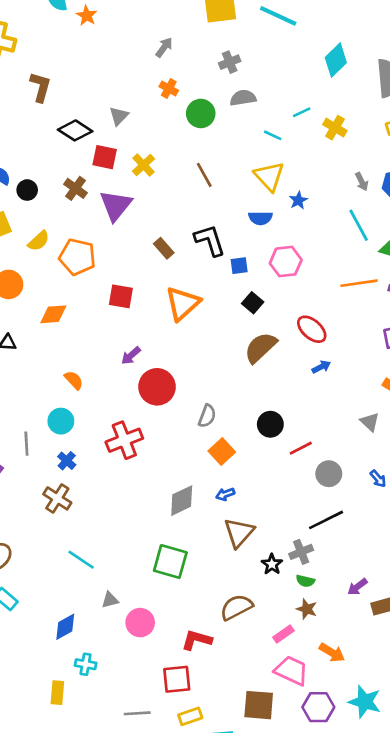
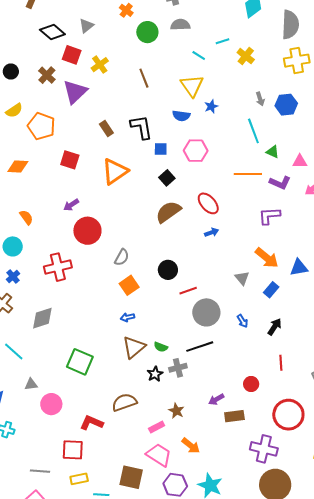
gray circle: (329, 474) -> (206, 312), size x1.4
gray diamond: (182, 501) -> (42, 318), moved
green semicircle: (305, 581) -> (161, 347), moved

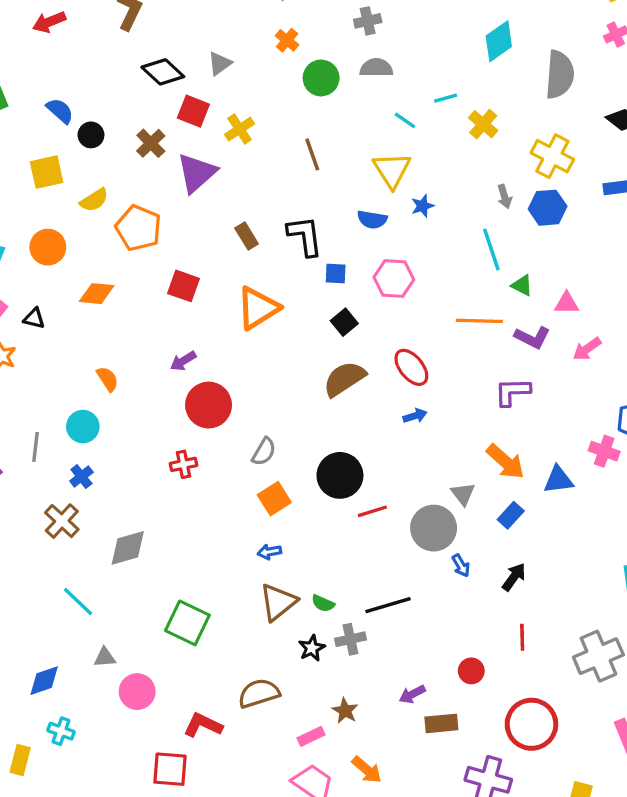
yellow cross: (297, 61) -> (552, 156), moved, turned 35
red cross: (58, 267) -> (184, 464), moved, size x0.6
black circle: (168, 270) -> (340, 475), size x1.4
gray circle: (206, 312) -> (434, 528), moved

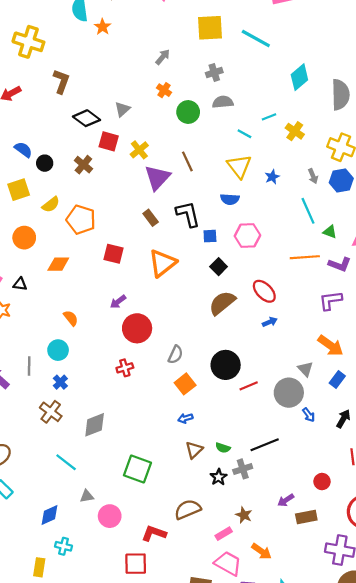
purple triangle: (197, 173) -> (157, 178), moved
blue star: (423, 206) -> (272, 177), moved
brown triangle: (278, 602) -> (194, 450), size x0.7

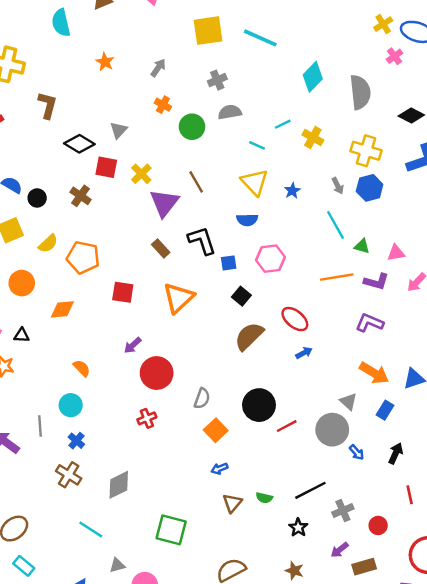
orange star: (103, 27) -> (105, 62), moved
purple L-shape: (330, 300) -> (370, 323), turned 35
gray cross: (243, 469) -> (343, 511), moved
black star: (219, 477) -> (298, 527), moved

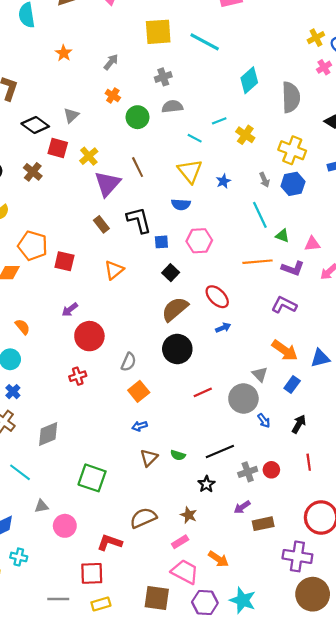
orange pentagon: (83, 257) -> (33, 246), moved
orange triangle: (178, 298) -> (114, 270), size x0.7
black circle: (259, 405) -> (177, 349), moved
red circle: (378, 525) -> (271, 470), moved
brown star: (294, 571) -> (189, 515), moved

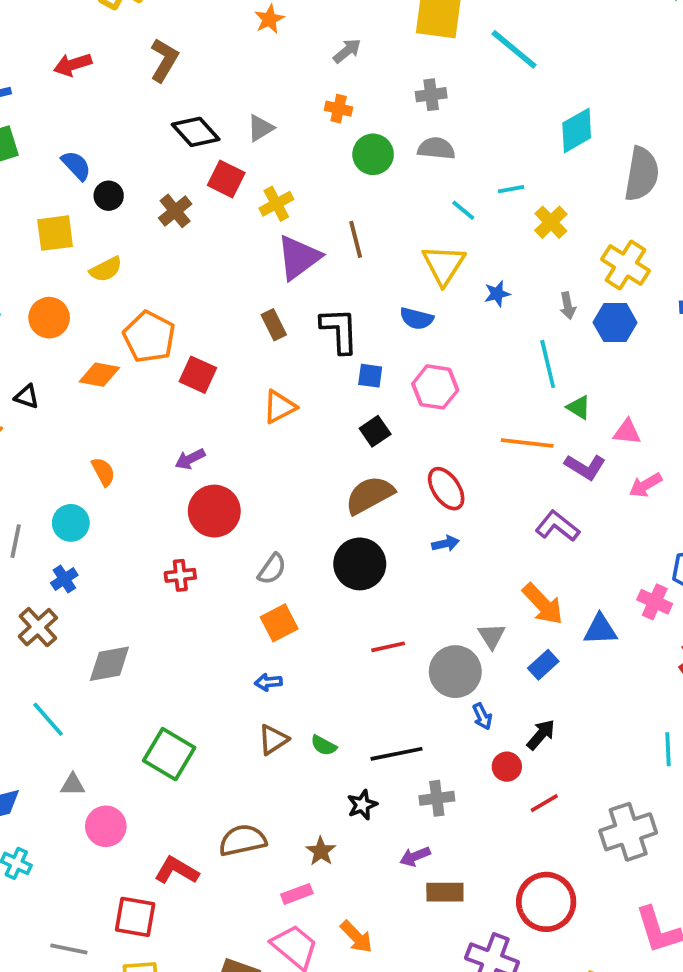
orange cross: (113, 95) -> (339, 109), turned -32
red line: (309, 462) -> (544, 803), turned 56
red circle: (271, 470) -> (507, 767), moved

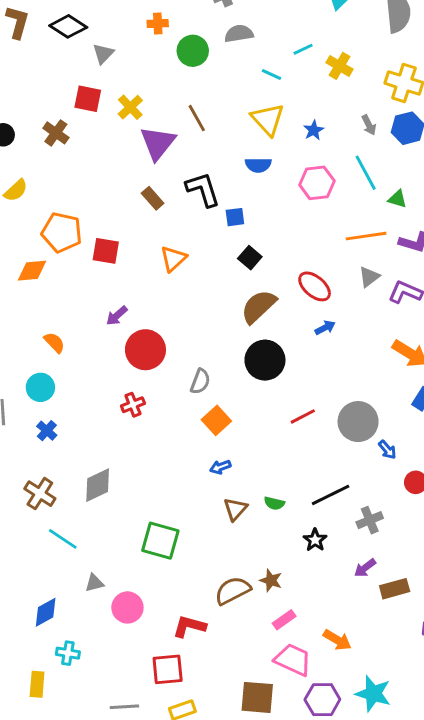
black diamond: (196, 132) -> (68, 26), moved
pink hexagon: (435, 387) -> (317, 183), moved
brown cross: (38, 627) -> (40, 494), moved
gray triangle: (492, 636) -> (369, 277), moved, turned 40
brown star: (321, 851) -> (271, 580), moved

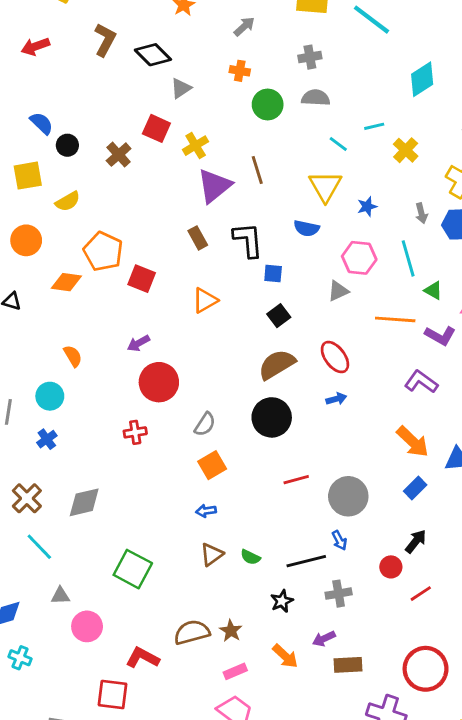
gray triangle: (369, 277) -> (338, 291), moved
blue arrow: (387, 450) -> (339, 540), moved
orange arrow: (337, 640) -> (285, 656), moved

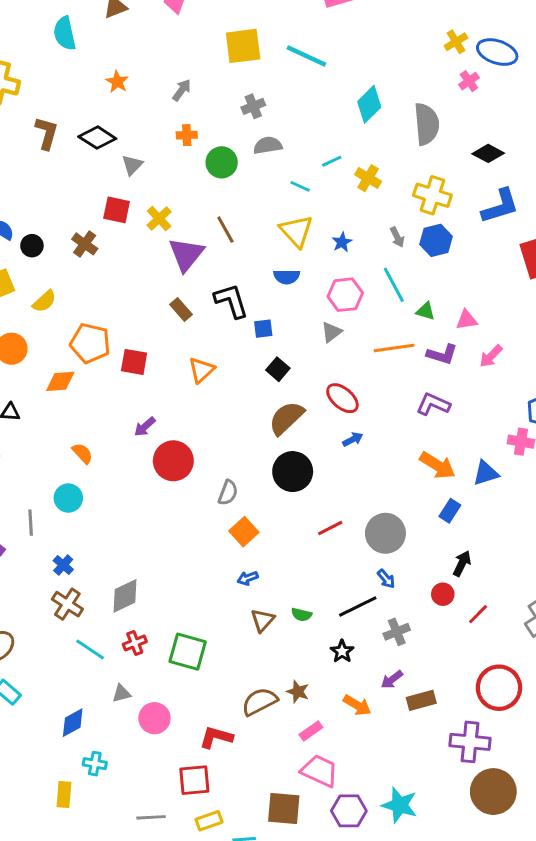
red cross: (135, 432) -> (135, 643), moved
blue cross: (47, 439) -> (63, 565), moved

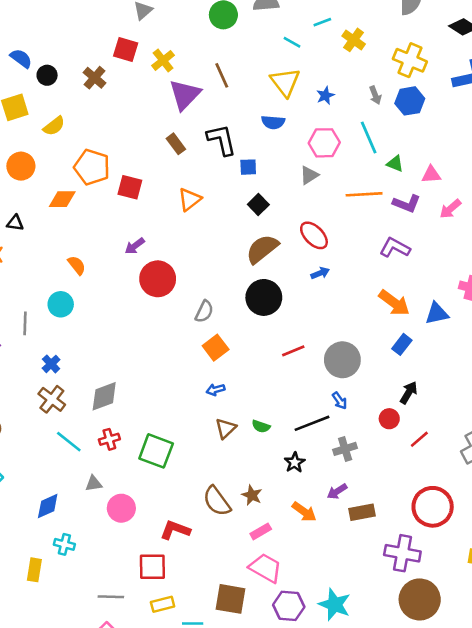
brown semicircle: (260, 702) -> (217, 501), turned -104

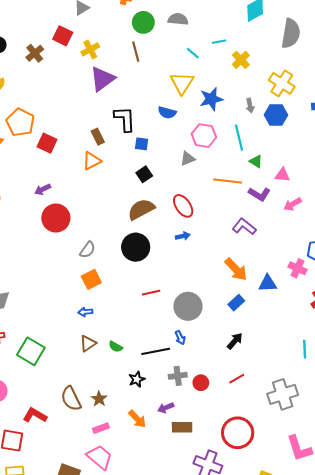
brown line: (222, 75) -> (136, 52), moved
blue star: (325, 95) -> (211, 99), size x1.6
brown rectangle: (176, 144) -> (98, 137), moved
red circle: (389, 419) -> (201, 383), moved

